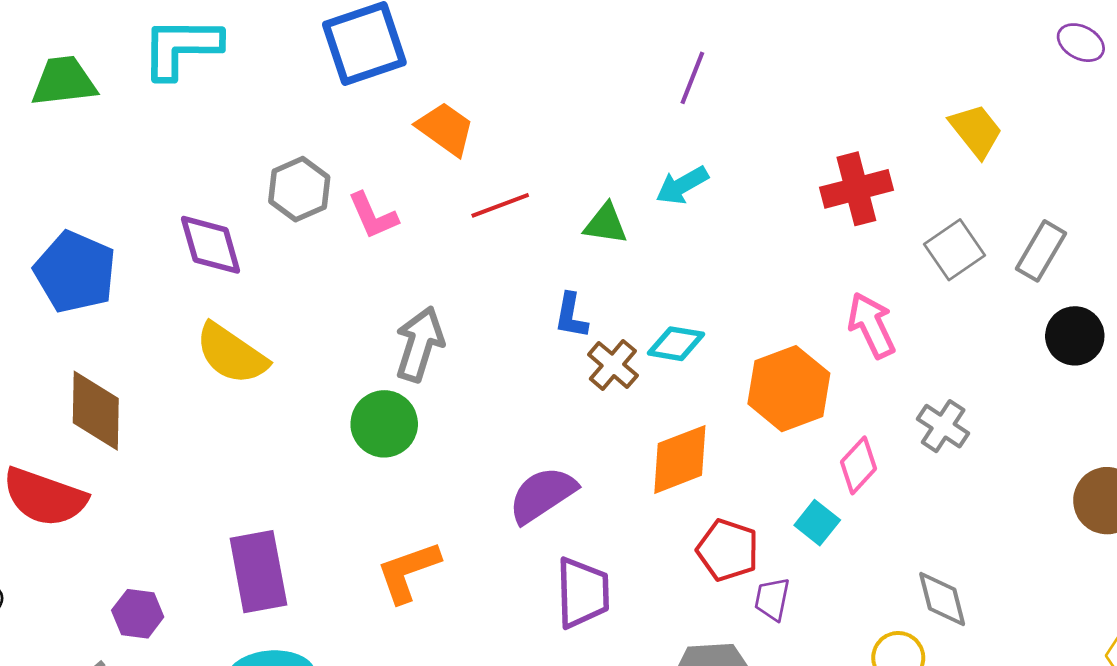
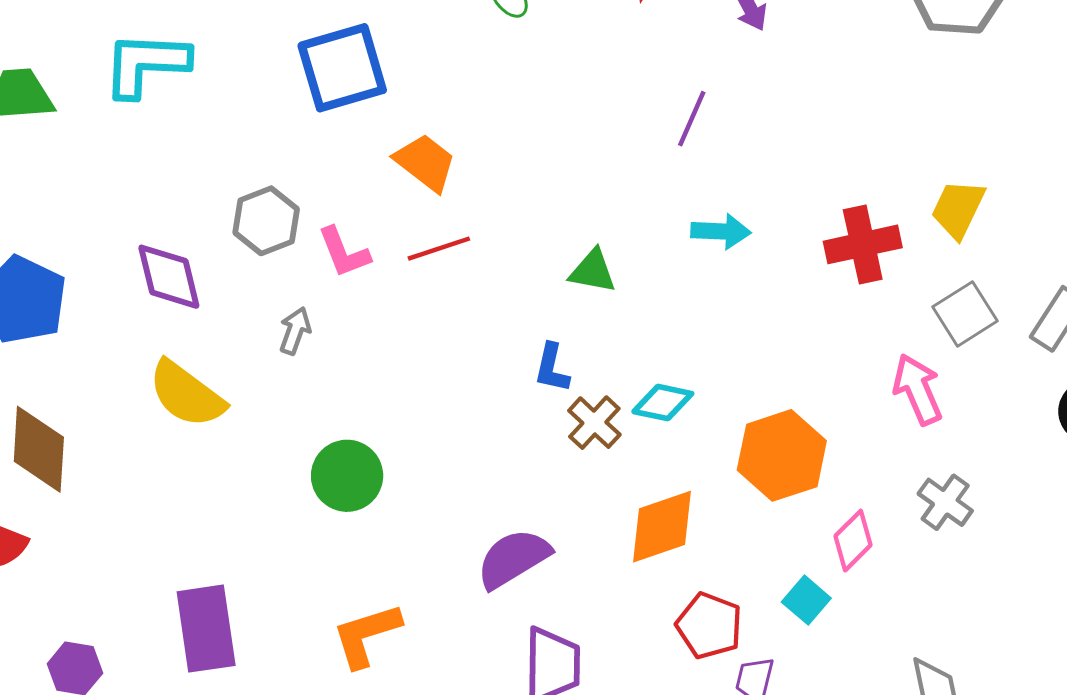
yellow trapezoid: (976, 131) -> (958, 209), moved, turned -118
cyan arrow: (682, 185) -> (721, 231), moved, turned -150
red line: (500, 205) -> (439, 249), moved
pink arrow: (872, 325) -> (918, 389), moved
gray arrow: (420, 344) -> (295, 331), moved, size x0.6

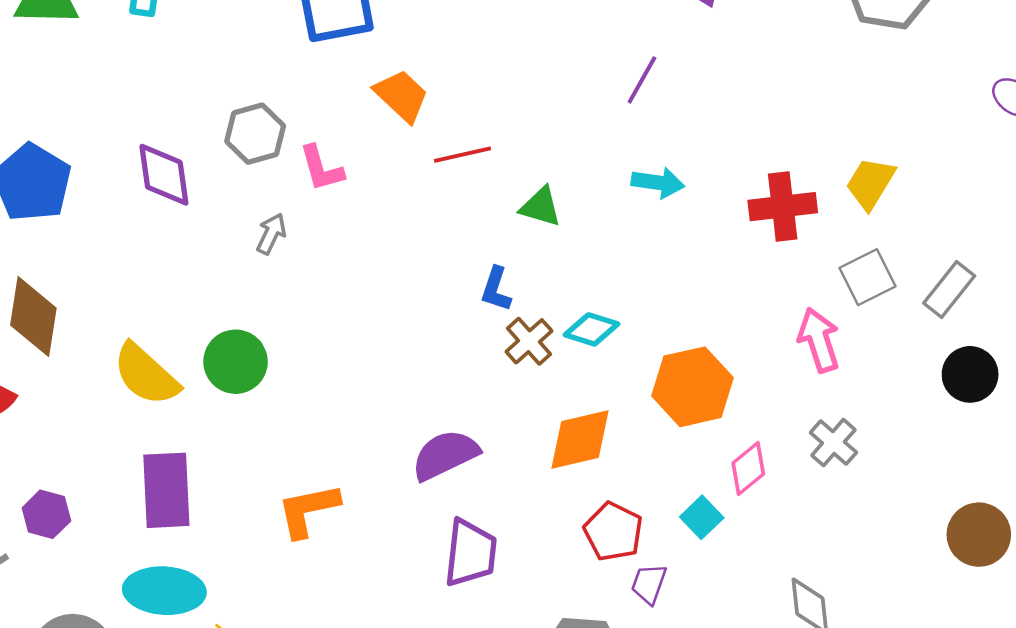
red line: (439, 249) -> (463, 155), moved
yellow semicircle: (187, 394) -> (146, 375), moved
green circle: (347, 476) -> (236, 362), moved

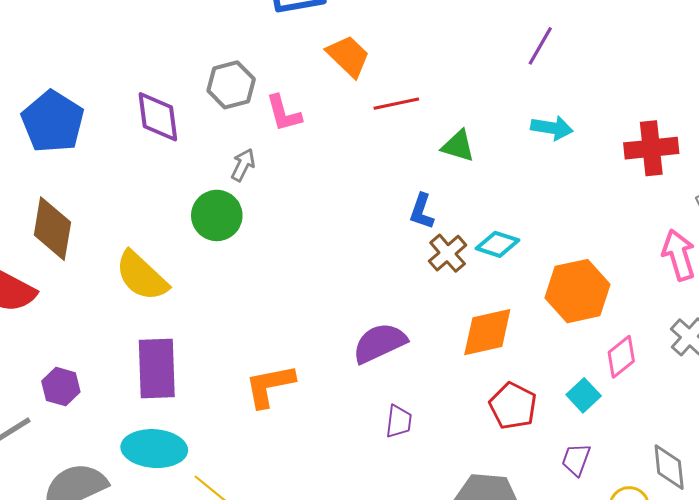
green circle: (236, 362) -> (217, 215), moved
purple trapezoid: (470, 553) -> (399, 421), size x0.6
purple trapezoid: (649, 584) -> (576, 460), moved

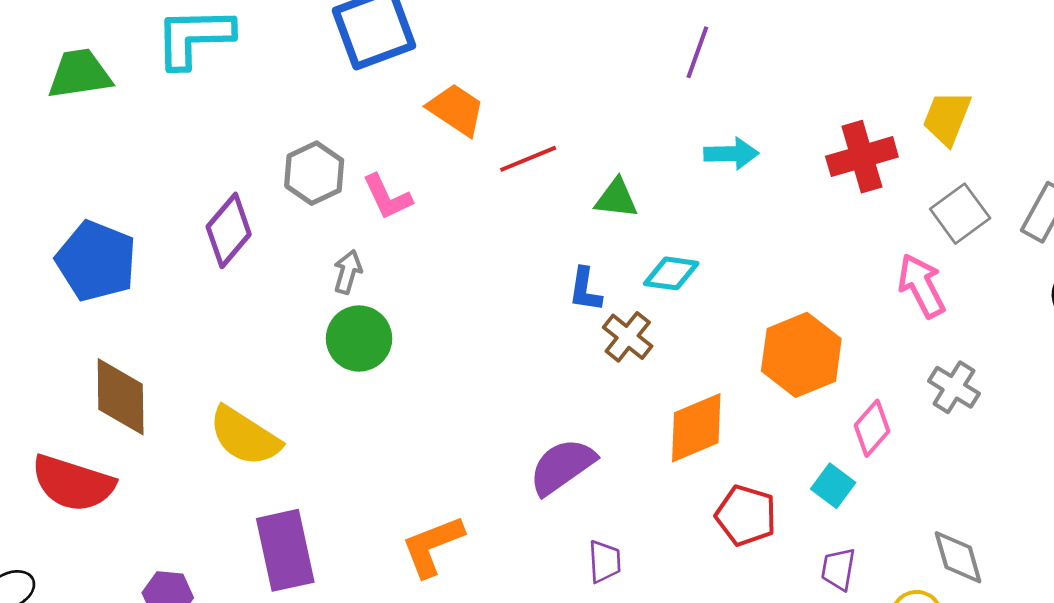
purple diamond: (158, 117) -> (229, 230), turned 58
green circle: (217, 215) -> (359, 339), moved
cyan diamond: (498, 244) -> (671, 273), moved

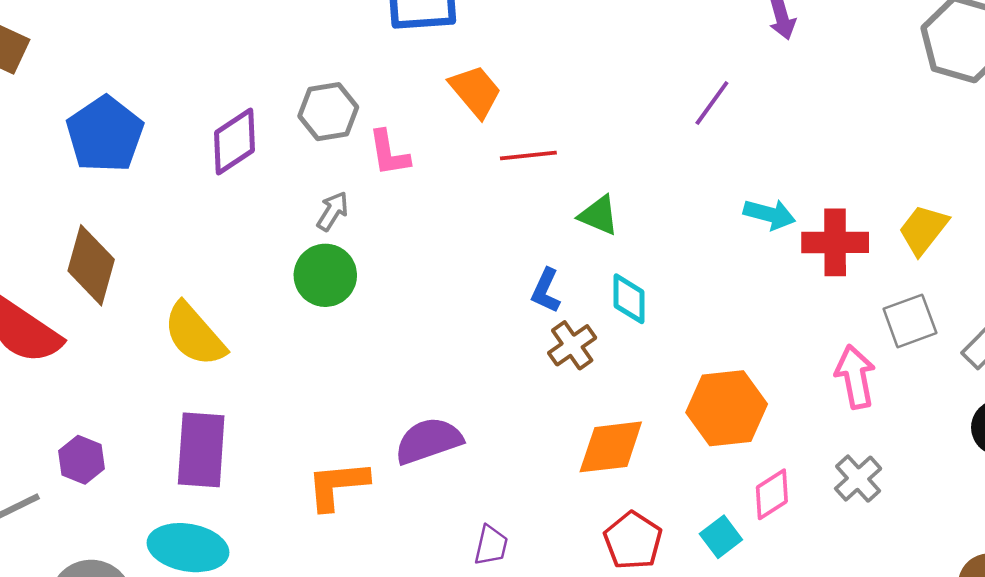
cyan arrow: (731, 154) -> (769, 214), moved
cyan diamond: (671, 273) -> (629, 299), turned 66
purple semicircle: (562, 466) -> (429, 441), moved

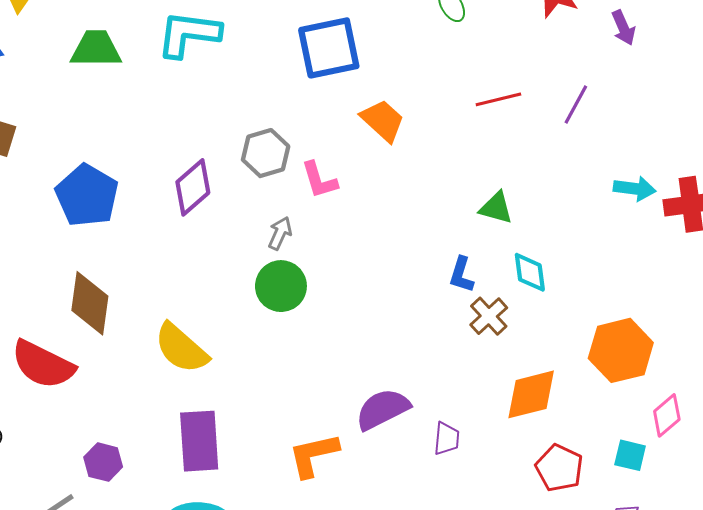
red line: (528, 156) -> (498, 99), moved
cyan square: (721, 537) -> (630, 455), turned -32
purple trapezoid: (491, 545) -> (447, 439), moved

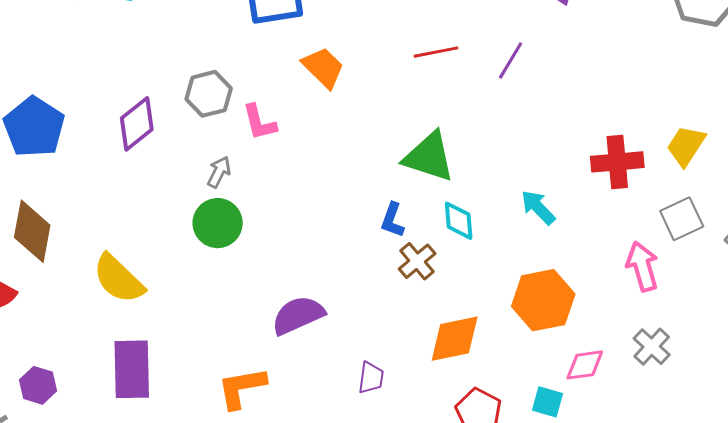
cyan arrow: (635, 189) -> (538, 207), moved, turned -144
green triangle: (496, 208) -> (429, 157), size x1.6
purple semicircle: (383, 409) -> (298, 315), moved
pink diamond: (667, 415) -> (585, 365), turned 30

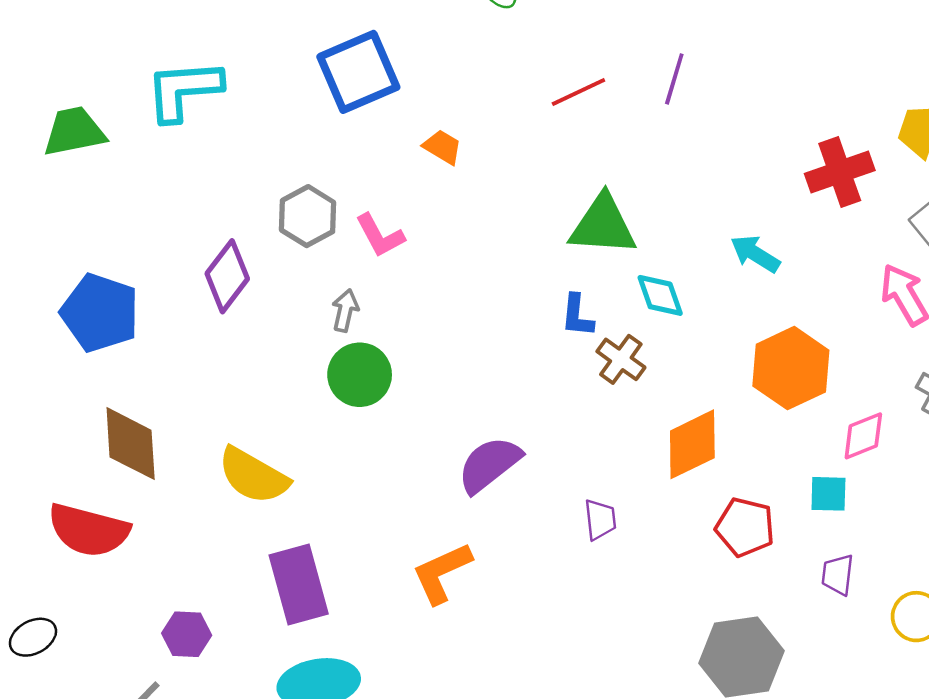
orange trapezoid: (323, 68) -> (442, 147), size x0.7

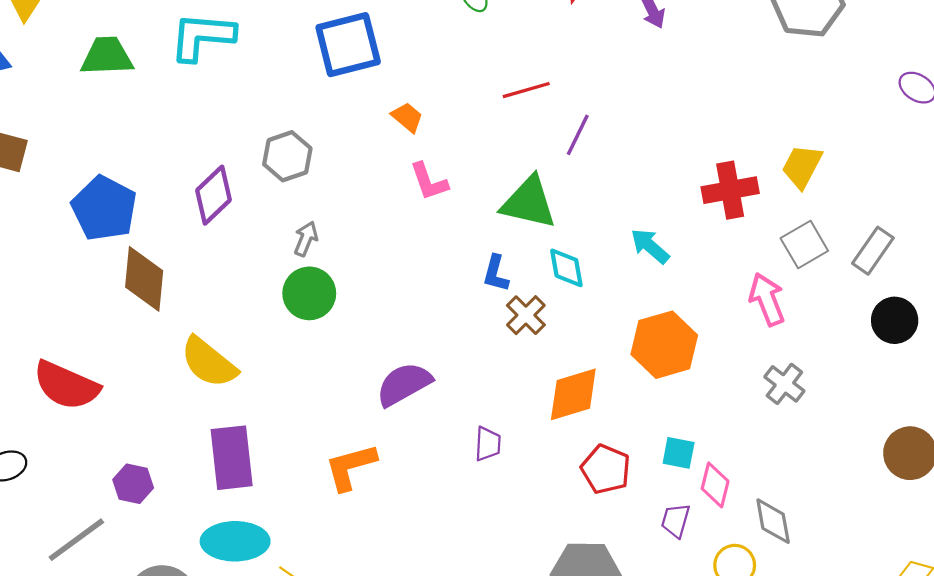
purple line: (674, 79) -> (578, 135), moved
pink L-shape: (380, 236) -> (429, 181), moved
pink diamond: (863, 436) -> (715, 485), moved, turned -63
brown diamond: (131, 444) -> (144, 279), moved

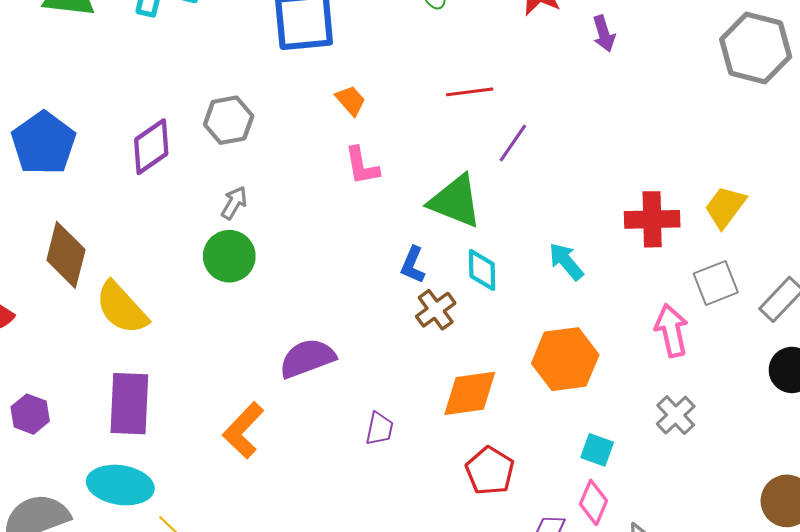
brown diamond: (144, 279) -> (66, 255), moved
cyan square: (679, 453) -> (597, 450), moved
orange L-shape: (351, 467) -> (243, 430), turned -40

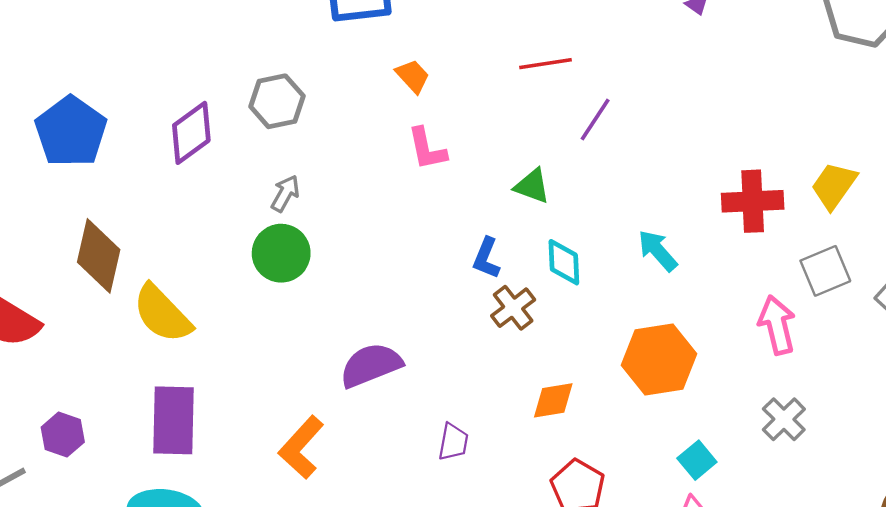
green triangle: (455, 201) -> (532, 186), size x0.6
orange diamond: (470, 393) -> (553, 400), size x0.7
cyan square: (597, 450) -> (697, 460), turned 32

